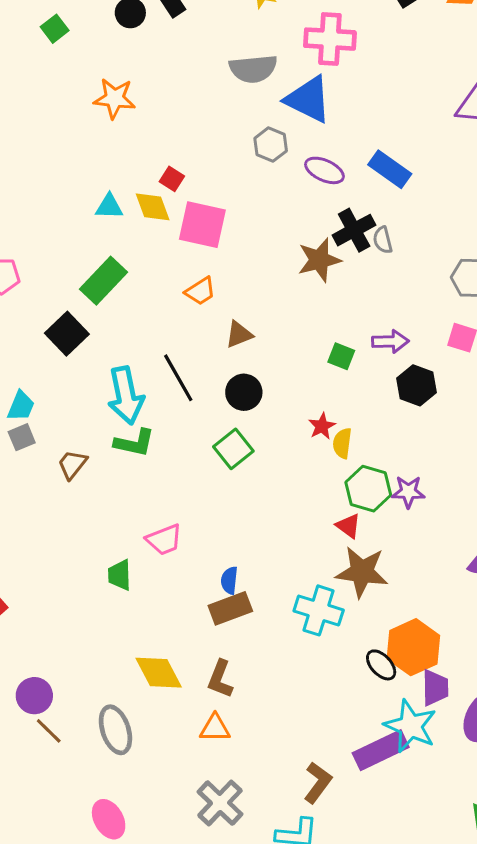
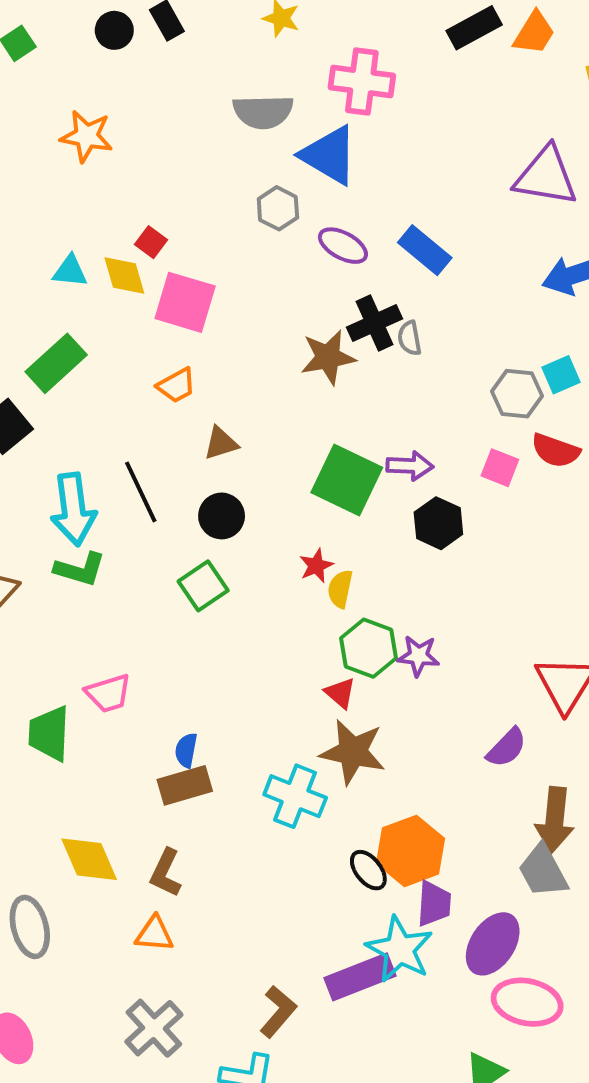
green square: (341, 356) -> (347, 480), size x2.0
green trapezoid: (120, 575) -> (49, 733), size x1.4

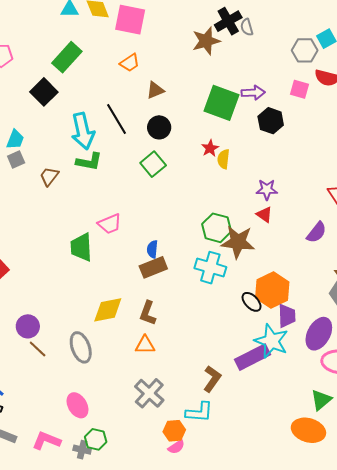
green hexagon: (368, 648) -> (217, 228), moved
red triangle: (340, 693) -> (264, 214), moved
yellow diamond: (89, 859) -> (108, 310), turned -72

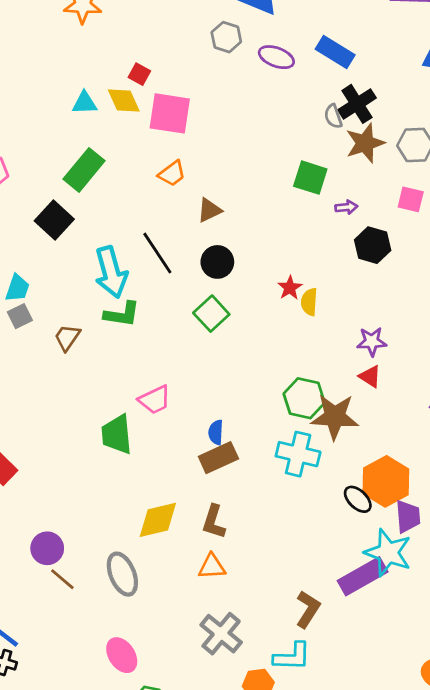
black cross: (228, 21) -> (357, 104), moved
brown star: (206, 41) -> (365, 143), moved
purple arrow: (253, 93) -> (346, 207), size x0.7
green square: (222, 103) -> (310, 178), moved, size x0.7

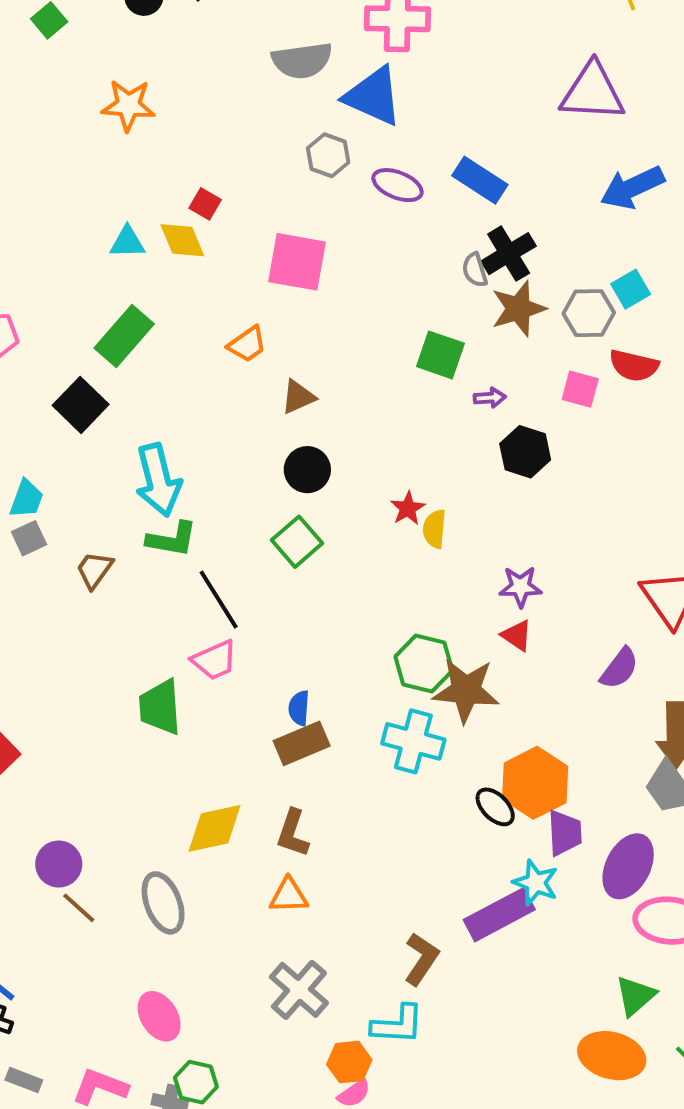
pink square: (170, 113) -> (297, 262), moved
black line: (157, 253) -> (219, 600), moved
cyan star: (388, 553) -> (536, 883), size x0.7

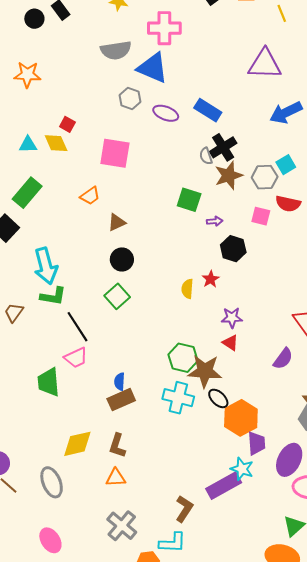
red star: (408, 508) -> (211, 279), moved
black ellipse: (495, 807) -> (218, 398), moved

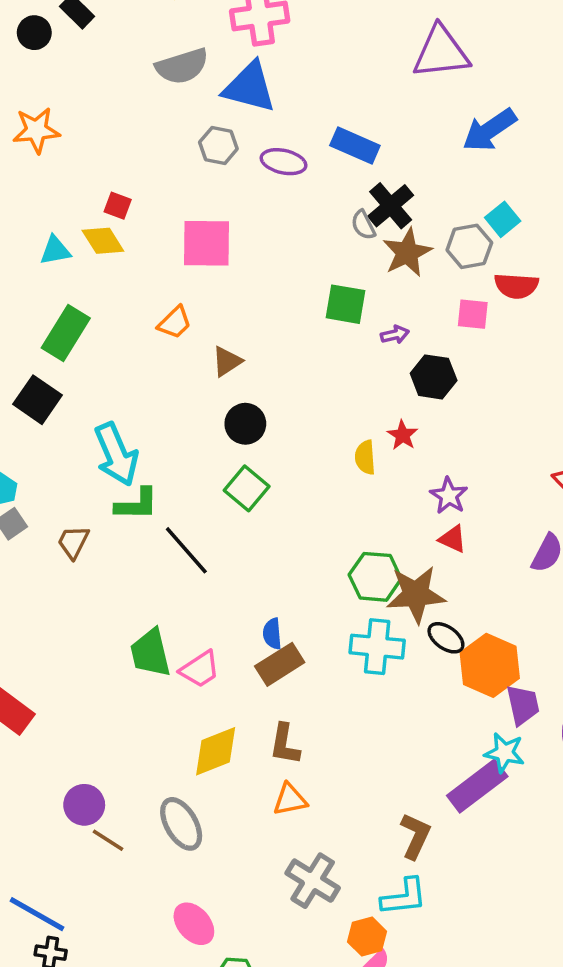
purple star: (232, 318) -> (449, 496), turned -30
pink trapezoid: (76, 358) -> (200, 669), moved

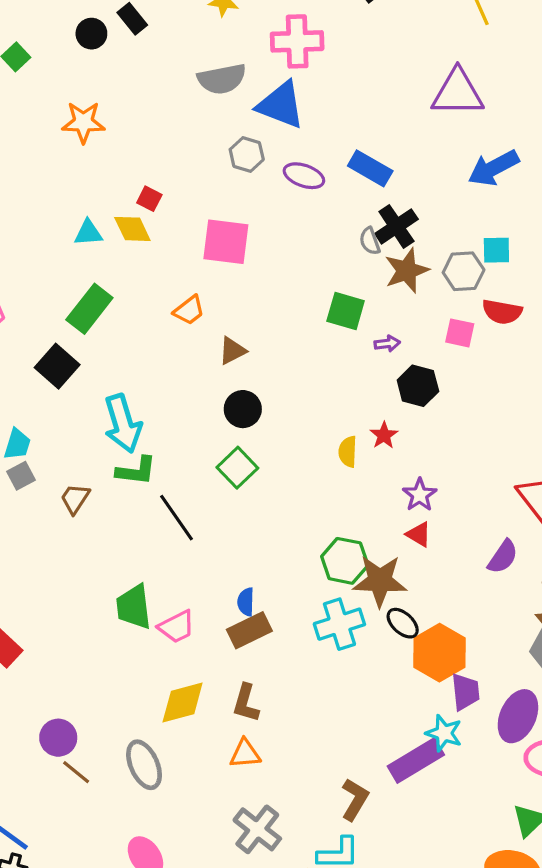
cyan square: (503, 219) -> (496, 250), turned 32
cyan cross: (377, 647) -> (339, 624), turned -30

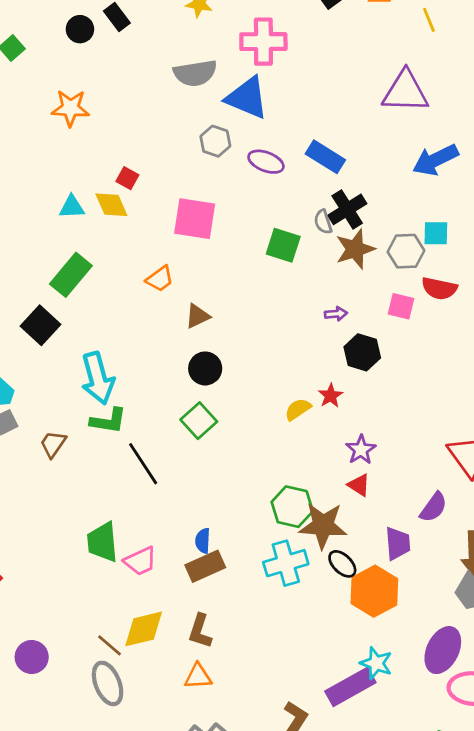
green square: (346, 311) -> (283, 245), moved
yellow semicircle: (348, 452) -> (298, 409), turned 52
purple trapezoid: (465, 692) -> (398, 543), moved
brown line: (76, 772) -> (110, 645), moved

